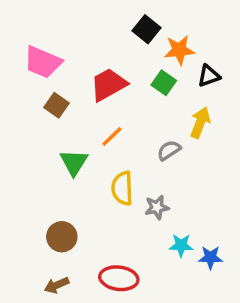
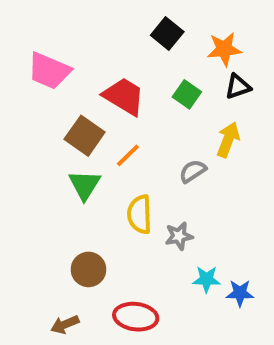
orange star: (179, 50) -> (224, 49), moved
red trapezoid: (108, 85) -> (124, 96), turned 60
brown square: (57, 105) -> (85, 136), moved, size x1.4
brown circle: (62, 237) -> (88, 269), moved

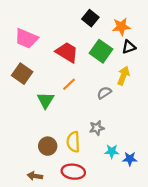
green square: (187, 94) -> (101, 51), size x1.5
brown square: (85, 136) -> (22, 74), moved
yellow semicircle: (140, 214) -> (73, 142), moved
brown arrow: (65, 324) -> (35, 176), turned 32

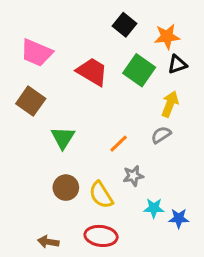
orange line: (69, 84) -> (119, 144), moved
gray semicircle: (104, 93) -> (161, 135), moved
yellow semicircle: (73, 142) -> (101, 195), turned -30
brown circle: (48, 146) -> (66, 188), moved

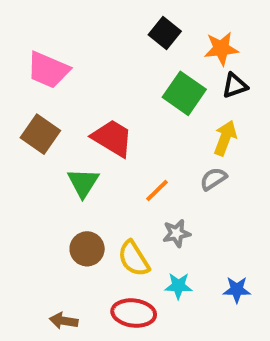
red trapezoid: (92, 72) -> (112, 138), moved
cyan star: (154, 208) -> (178, 286), moved

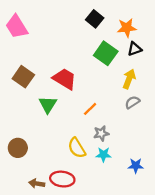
pink trapezoid: (48, 70) -> (17, 27), moved, turned 35
gray semicircle: (213, 179) -> (132, 102), moved
brown circle: (87, 249) -> (18, 148), moved
cyan star: (178, 286) -> (103, 155), moved
red ellipse: (134, 313) -> (62, 179), moved

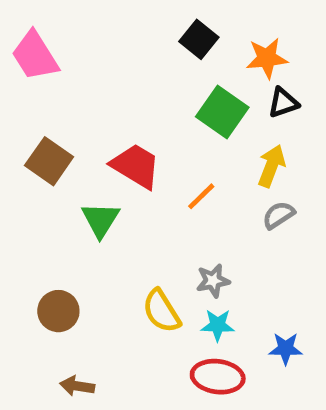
orange line: (90, 109) -> (201, 196), moved
brown circle: (18, 148) -> (58, 311), moved
red ellipse: (62, 179) -> (218, 377), moved

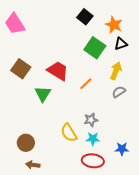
orange star: (267, 58) -> (114, 25), turned 30
brown circle: (58, 311) -> (26, 143), moved

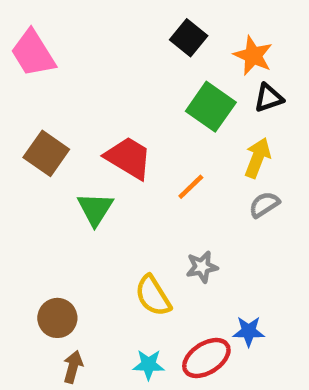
cyan star: (93, 139) -> (149, 365), moved
blue star: (122, 149) -> (249, 331), moved
red ellipse: (93, 161) -> (206, 358), turned -40
brown arrow: (33, 165) -> (73, 367), turned 96

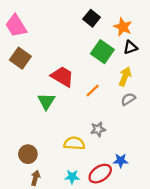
brown square: (46, 153) -> (20, 58), moved
yellow semicircle: (153, 296) -> (74, 143), turned 126

